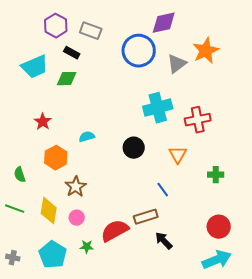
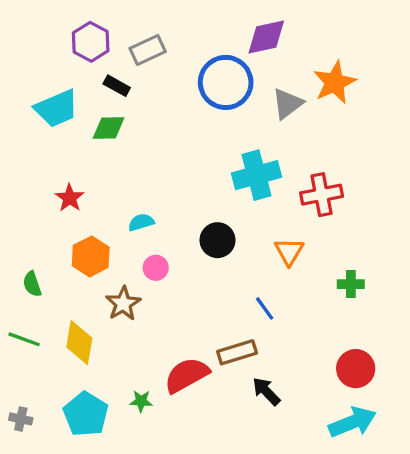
gray rectangle: (91, 31) -> (148, 50), turned -45
pink circle: (77, 218) -> (156, 268), moved

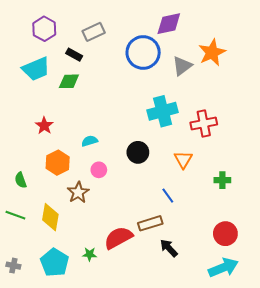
purple hexagon: (91, 42) -> (44, 29), moved

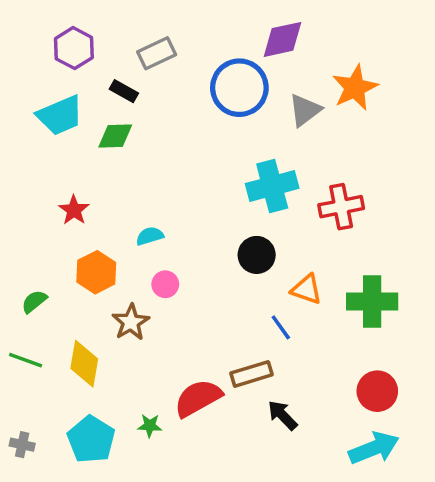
black circle: (138, 152) -> (257, 255), moved
orange triangle: (183, 160) -> (307, 289), moved, turned -42
green semicircle: (21, 180) -> (34, 301), turned 70
green cross: (222, 180) -> (372, 301), size x1.8

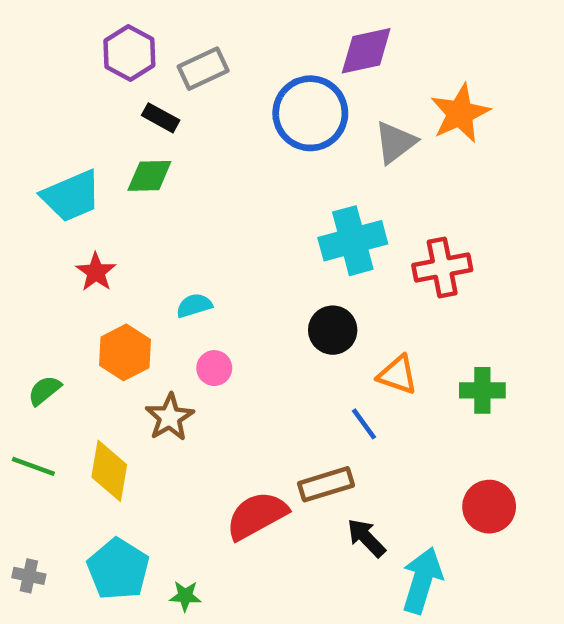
purple hexagon: (74, 48) -> (129, 53), moved
cyan trapezoid: (60, 115) -> (71, 196), moved
green cross: (372, 301) -> (482, 390), size x0.7
green star: (150, 426) -> (185, 596), moved
cyan arrow: (374, 448) -> (422, 580), moved, turned -51

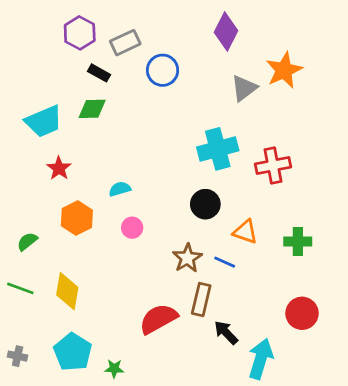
purple diamond: (366, 51) -> (226, 32), turned -51
blue circle: (310, 113) -> (163, 70), moved, size x0.7
brown star: (170, 417) -> (187, 258), moved
blue line: (364, 424) -> (225, 262), turned -30
brown rectangle: (326, 484) -> (201, 299), turned -60

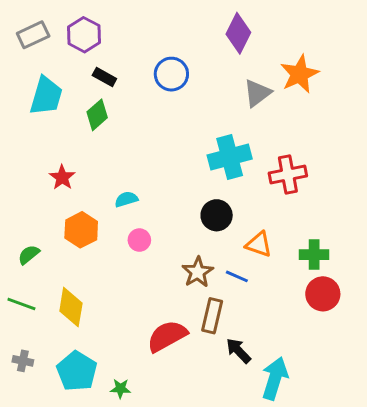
gray rectangle: (125, 43) -> (33, 35), moved
green diamond: (92, 109) -> (97, 115), turned -40
cyan trapezoid: (44, 121) -> (46, 96), moved, turned -51
red circle: (302, 313) -> (323, 294), moved
gray cross: (18, 356) -> (23, 361), moved

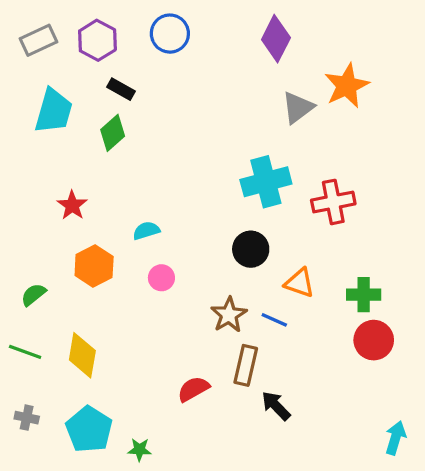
blue circle: (171, 74) -> (170, 34), moved
red semicircle: (167, 336) -> (193, 389), size x0.7
cyan arrow: (275, 378) -> (396, 438), moved, size x0.7

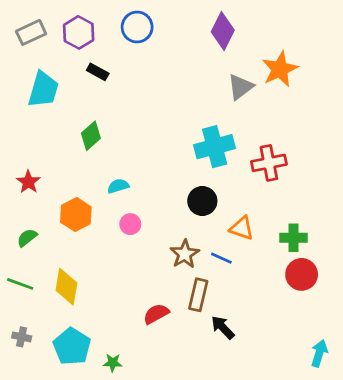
green diamond: (113, 133) -> (91, 136), moved
red star: (72, 205) -> (28, 182), moved

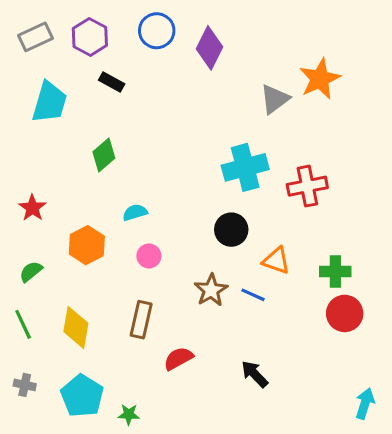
purple diamond: (223, 31) -> (209, 48), moved
green line: (20, 284) -> (23, 324), turned 45
brown rectangle: (198, 295) -> (141, 320), moved

